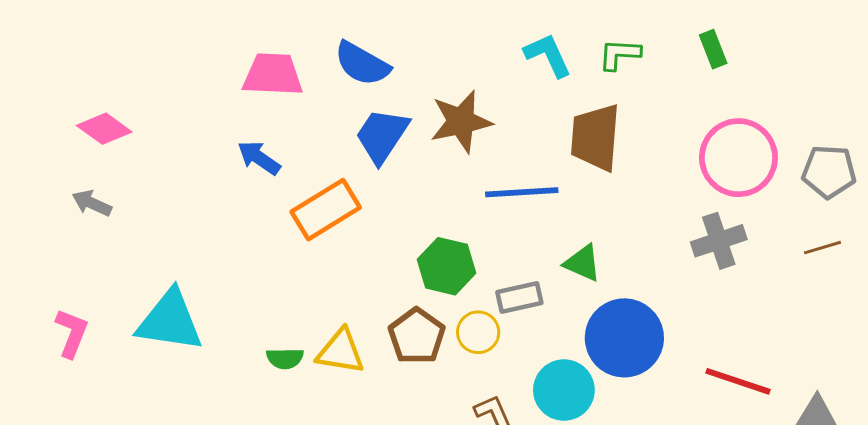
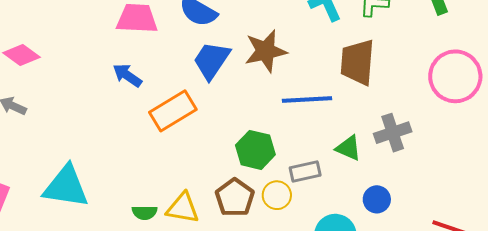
gray cross: (719, 241) -> (393, 133), moved
blue circle: (624, 338) -> (377, 199), size x0.5

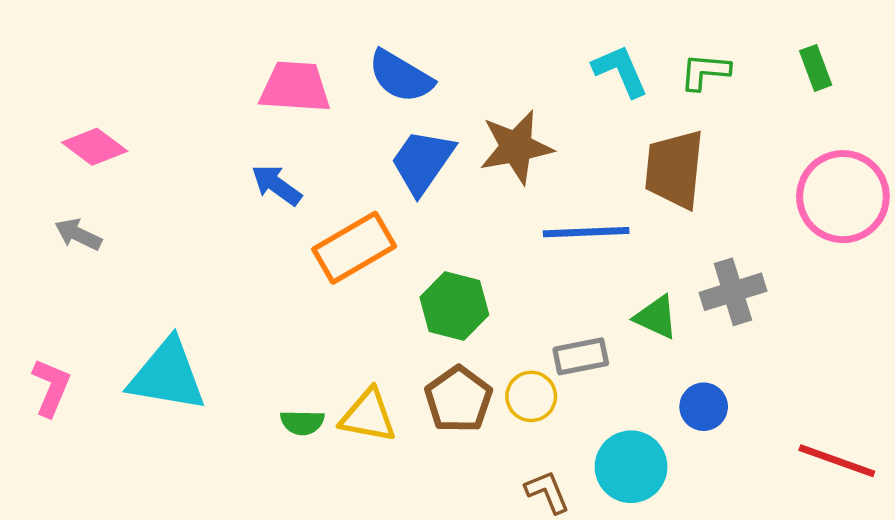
green hexagon: (255, 150) -> (454, 306), moved

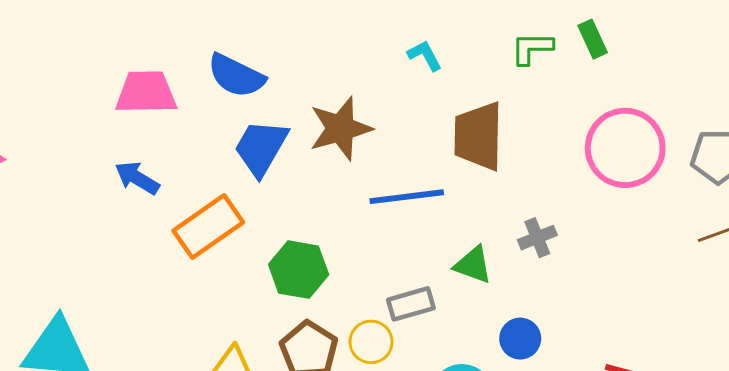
cyan L-shape: (620, 71) -> (425, 55), size x0.7
green L-shape: (705, 72) -> (532, 48), moved
gray cross: (733, 292) -> (537, 238), size x0.7

